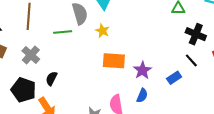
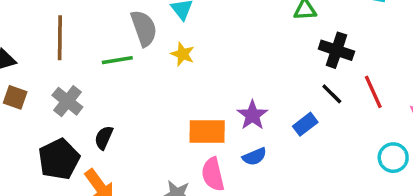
orange rectangle: (114, 61) -> (207, 132), moved
black pentagon: (24, 90) -> (59, 159), turned 30
blue semicircle: (142, 96) -> (255, 157), turned 48

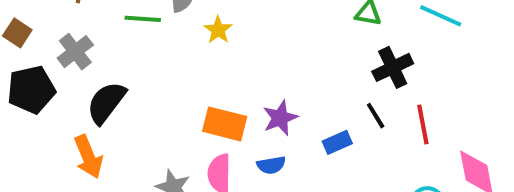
black cross: (336, 50) -> (393, 67), turned 32
black semicircle: (104, 138) -> (106, 103), size x1.6
black pentagon: (59, 159) -> (31, 90), moved

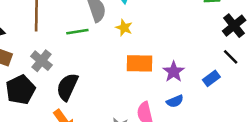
orange rectangle: (225, 124) -> (140, 63), moved

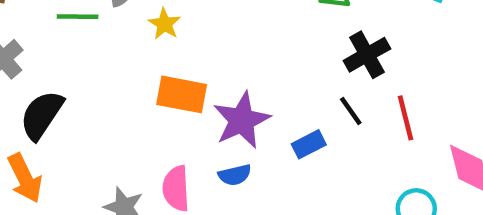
purple star: (174, 72) -> (242, 120), size x1.4

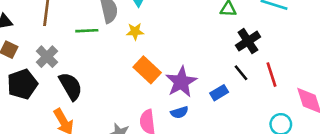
yellow star: (165, 24) -> (135, 32), turned -30
orange rectangle: (182, 94) -> (147, 70), turned 36
black semicircle: (42, 115) -> (71, 86), turned 120

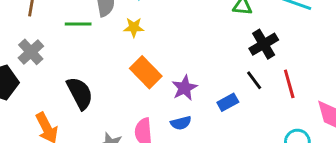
purple star: (181, 82) -> (185, 88), size x0.7
black semicircle: (71, 86) -> (80, 93), moved

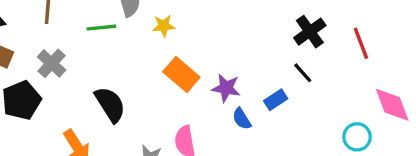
red line: (289, 84) -> (361, 43), moved
purple star: (185, 88) -> (226, 88), turned -30
blue semicircle: (181, 123) -> (242, 119), moved, turned 78

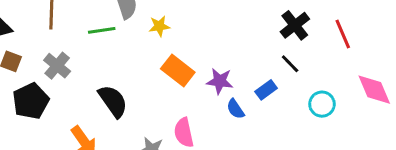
cyan circle: (357, 137) -> (322, 104), moved

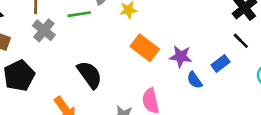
gray cross: (57, 66) -> (44, 30), moved

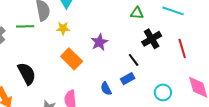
black line: (241, 41) -> (134, 60), moved
purple star: (181, 56) -> (99, 42), moved, turned 30

